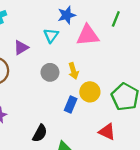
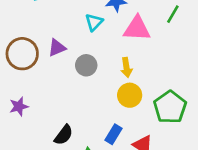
purple triangle: (21, 47) -> (57, 48), moved
yellow arrow: (73, 71) -> (126, 68), moved
blue rectangle: (71, 105) -> (114, 134), moved

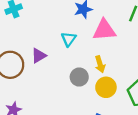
cyan triangle: (94, 22) -> (69, 39), moved
gray circle: (86, 65) -> (79, 77), moved

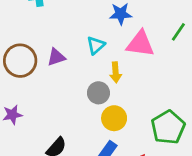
yellow arrow: (100, 64) -> (116, 72), moved
yellow circle: (106, 87) -> (114, 118), moved

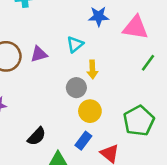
green line: (178, 32) -> (148, 63), moved
pink triangle: (140, 44) -> (135, 28), moved

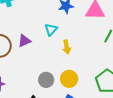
gray circle: (76, 88) -> (46, 80), moved

